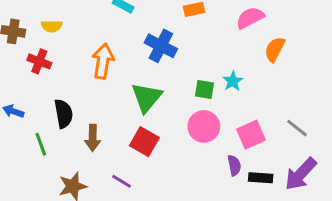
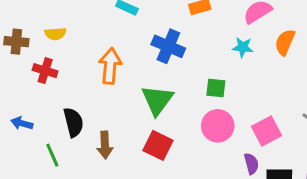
cyan star: (233, 81) -> (243, 47), moved, turned -30

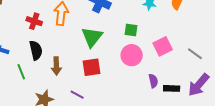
red cross: (45, 71) -> (34, 21), moved
pink square: (267, 131) -> (163, 46), moved
red square: (158, 145) -> (92, 67), turned -36

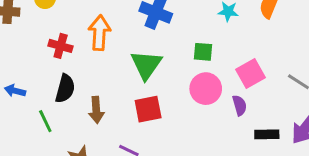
black semicircle: (36, 50) -> (65, 89), turned 30
purple semicircle: (153, 81) -> (239, 105), moved

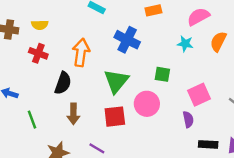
red cross: (61, 46) -> (38, 53), moved
black semicircle: (65, 89) -> (63, 83), moved
pink circle: (206, 89) -> (147, 104), moved

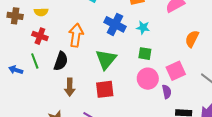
orange semicircle: (218, 42) -> (192, 39), moved
cyan star: (185, 44) -> (143, 28), moved
pink circle: (147, 104) -> (148, 79), moved
green line: (32, 120) -> (35, 61), moved

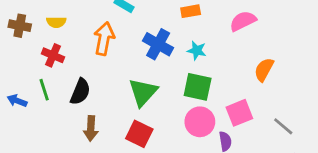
orange arrow: (76, 35) -> (104, 39), moved
green square: (145, 54) -> (198, 87), size x1.5
red square: (105, 89) -> (139, 134), turned 30

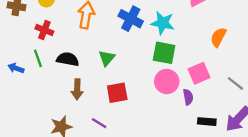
cyan star: (197, 51) -> (163, 23), size x1.5
black semicircle: (80, 92) -> (68, 59), turned -100
green triangle: (143, 92) -> (107, 58), moved, size x0.7
red square: (139, 134) -> (117, 93), turned -35

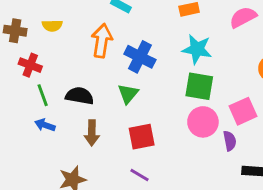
blue cross: (131, 19) -> (140, 57), moved
red cross: (44, 30) -> (30, 65), moved
blue arrow: (16, 68) -> (45, 125), moved
purple line: (99, 123) -> (140, 175), moved

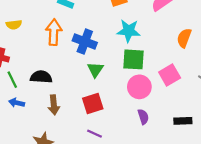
green triangle: (128, 94) -> (95, 70), moved
purple semicircle: (230, 141) -> (143, 117), moved

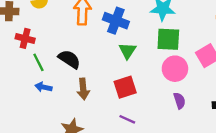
black semicircle: (41, 77) -> (69, 59), turned 30

